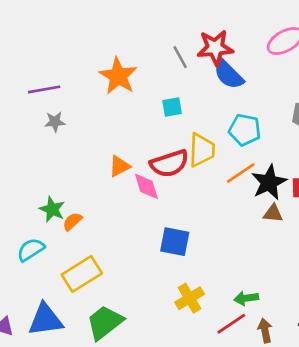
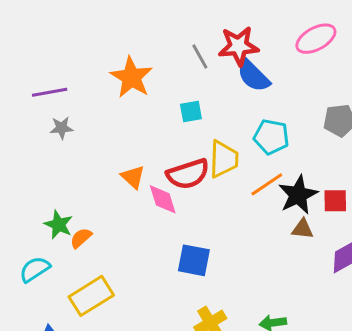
orange triangle: (120, 166) -> (133, 177), turned -50

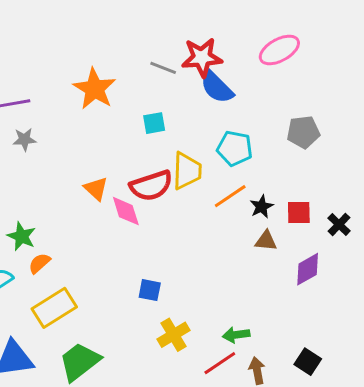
gray line: (200, 56) -> (163, 68), turned -40
black star: (298, 195) -> (262, 207), size x0.6
orange semicircle: (81, 238) -> (39, 263), moved
blue square: (194, 260) -> (150, 290), moved, size x0.7

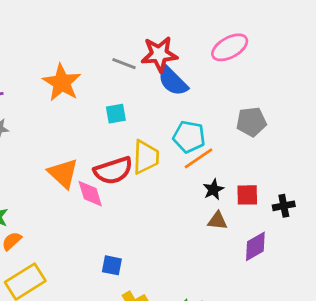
orange triangle: (96, 189) -> (63, 173), size x1.4
orange line: (230, 196) -> (199, 158), moved
black cross: (339, 224) -> (284, 206), turned 35

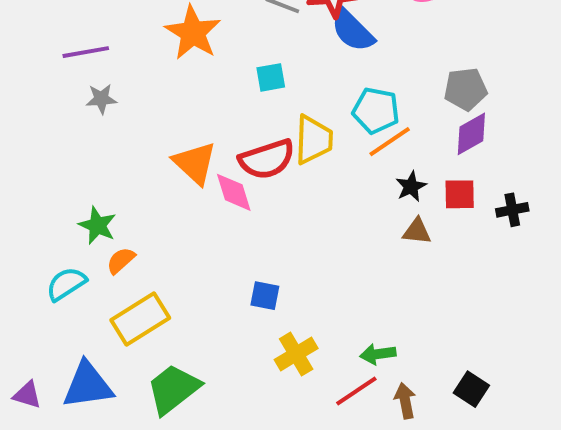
purple diamond: (255, 246) -> (471, 134), moved

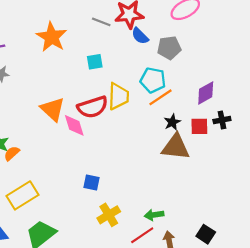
blue semicircle: (353, 31) -> (140, 36), size x0.7
gray pentagon: (466, 89) -> (169, 48), moved
black cross: (512, 210) -> (222, 120), moved
brown triangle: (417, 231) -> (176, 147), size x1.8
orange semicircle: (121, 261) -> (12, 153), moved

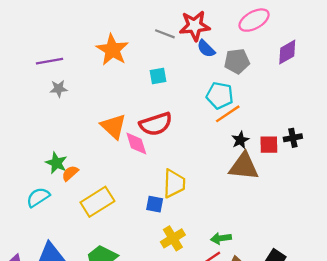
purple diamond: (206, 93) -> (287, 52), moved
yellow trapezoid: (118, 96) -> (174, 183), moved
yellow rectangle: (23, 195) -> (97, 202), moved

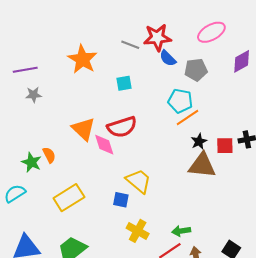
orange semicircle: (70, 173) -> (49, 155), moved, turned 105
yellow trapezoid: (174, 183) -> (139, 181), turned -52
yellow cross: (173, 238) -> (138, 231), turned -30

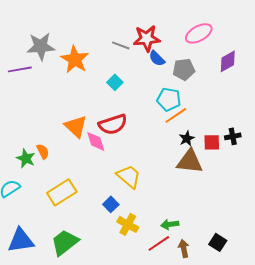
cyan square: (124, 83) -> (115, 82), turned -35
gray star: (34, 95) -> (41, 46), moved, size x1.8
blue square: (121, 200) -> (111, 204), moved, turned 35

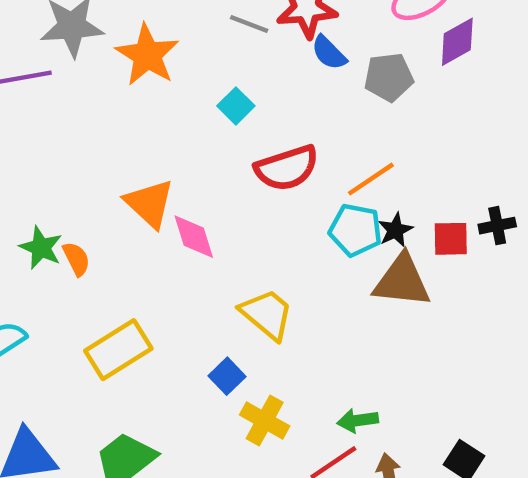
purple diamond: (228, 61) -> (457, 42), moved
cyan pentagon: (169, 99) -> (355, 230), moved
red semicircle: (113, 124) -> (287, 168), moved
green star: (26, 158) -> (41, 248), moved

